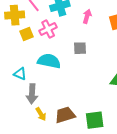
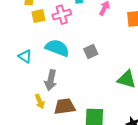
gray square: (80, 48) -> (91, 51), moved, turned -32
gray arrow: (32, 94) -> (51, 80), moved

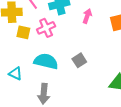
yellow square: (38, 16) -> (23, 32), turned 32

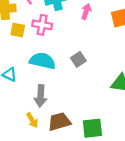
pink cross: (46, 28) -> (42, 25), turned 36

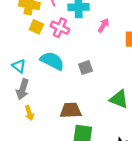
gray arrow: (41, 96) -> (23, 89), moved
brown trapezoid: (59, 122) -> (71, 110), moved

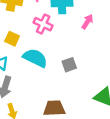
yellow square: (36, 27) -> (12, 39), moved

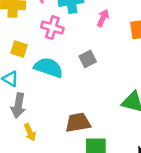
gray square: (69, 65) -> (88, 59), moved

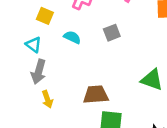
cyan semicircle: (48, 68) -> (72, 37), size x0.6

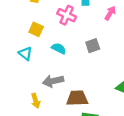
gray arrow: (39, 72) -> (53, 81), moved, turned 60

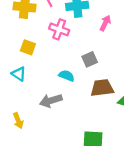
cyan semicircle: (59, 48) -> (67, 76), moved
brown trapezoid: (77, 98) -> (102, 88), moved
yellow arrow: (36, 101) -> (18, 121), moved

